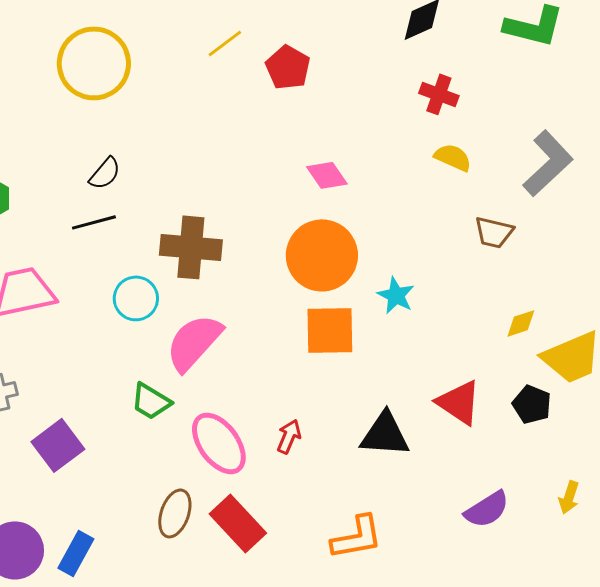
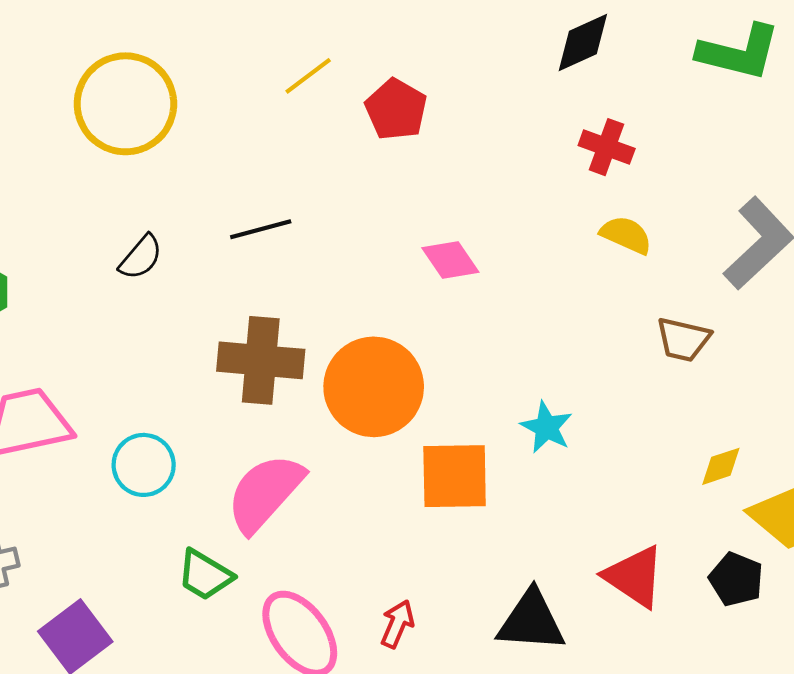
black line: (94, 222) -> (261, 229), moved
orange circle: (322, 255) -> (374, 387), moved
cyan circle: (136, 298) -> (144, 465), moved

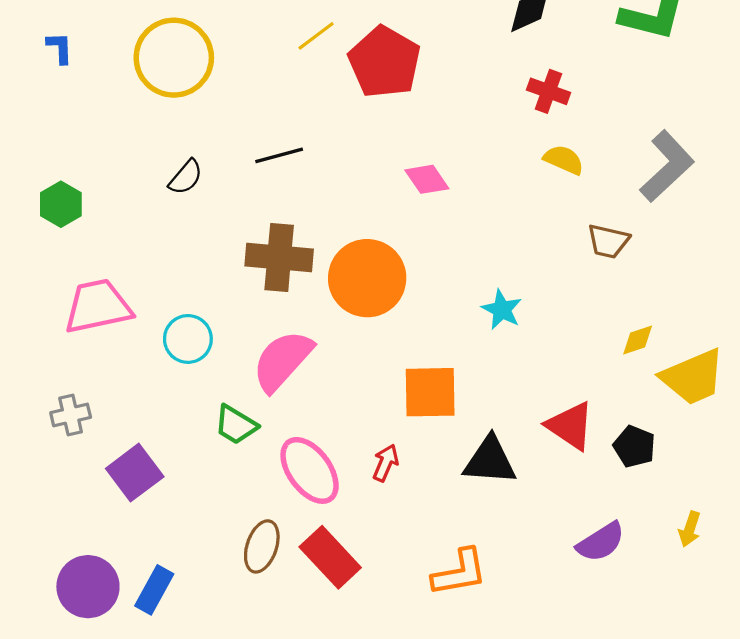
red pentagon: (396, 109) -> (385, 62), size x1.5
orange square: (455, 476) -> (430, 392), moved
black pentagon: (736, 579) -> (634, 446), moved

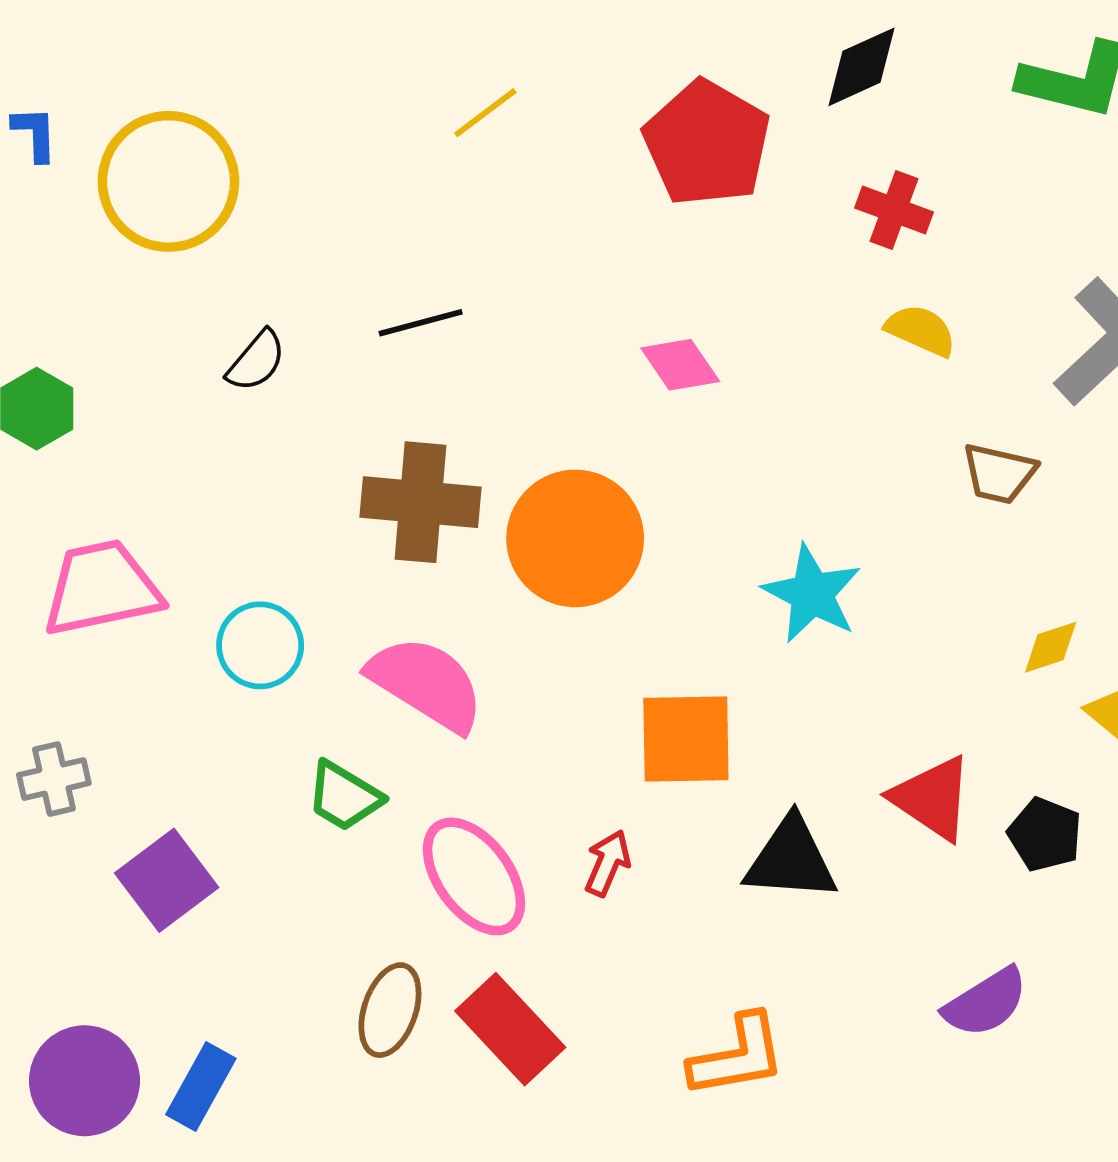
yellow circle: (174, 58) -> (168, 181), moved
red pentagon: (385, 62) -> (707, 143), moved
cyan star: (502, 310) -> (812, 594), size x1.4
pink semicircle: (282, 361) -> (426, 684), turned 80

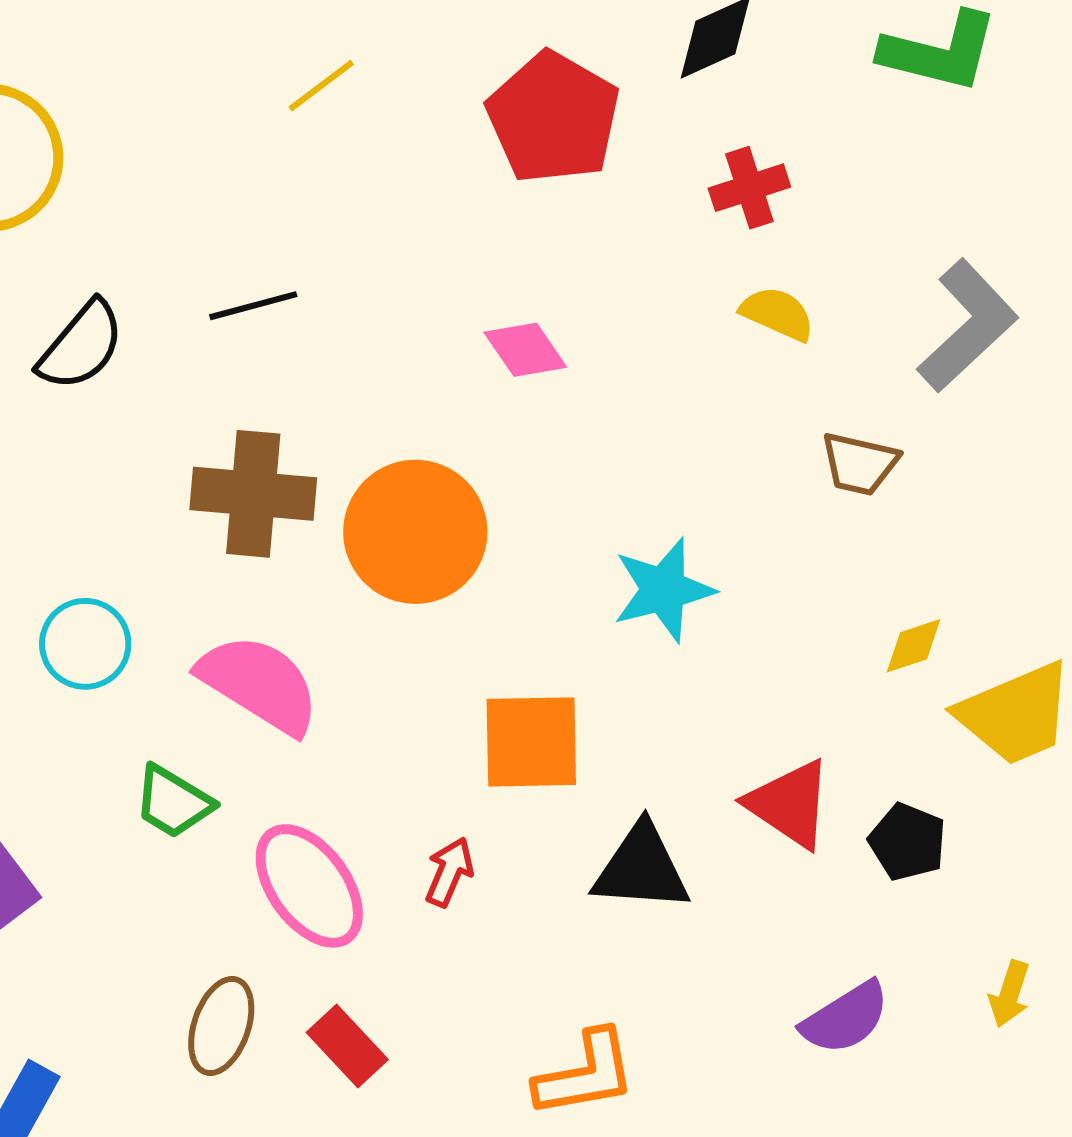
red cross: (894, 210) -> (749, 188), turned -38
black semicircle: (256, 361) -> (81, 346), size x1.4
cyan star: (812, 594) -> (663, 590), turned 30
red rectangle: (510, 1029) -> (347, 1046), size x0.7

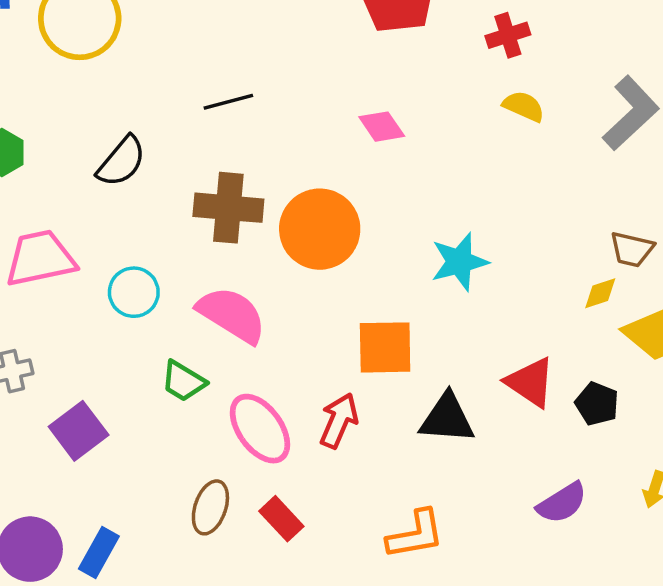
black semicircle: (81, 346) -> (121, 161), moved
brown trapezoid: (859, 464) -> (632, 249), moved
red arrow: (449, 872) -> (339, 421), size x1.4

